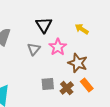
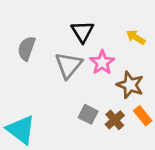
gray triangle: (34, 49) -> (68, 65), size x1.5
gray square: (48, 84) -> (88, 114), turned 32

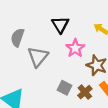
gray triangle: (68, 65) -> (38, 57), moved

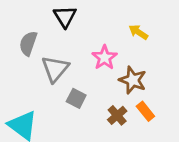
black triangle: (60, 25) -> (65, 17), moved
gray square: (65, 88) -> (76, 98), moved

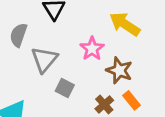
yellow arrow: (138, 32) -> (125, 24), size x1.6

